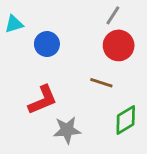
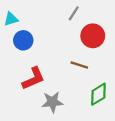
gray line: (113, 15) -> (74, 13), moved
blue circle: (47, 44) -> (23, 40), moved

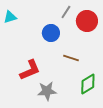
red circle: (93, 36) -> (87, 21), moved
blue circle: (23, 40) -> (51, 33), moved

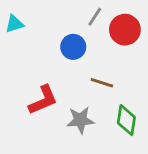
green diamond: (88, 84) -> (126, 120), turned -50
gray star: (47, 91) -> (80, 120), moved

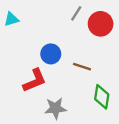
blue circle: (73, 47) -> (51, 54), moved
gray star: (80, 120) -> (55, 108), moved

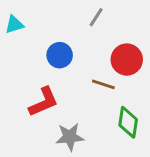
red circle: (101, 24) -> (127, 60), moved
blue circle: (51, 54) -> (60, 55), moved

